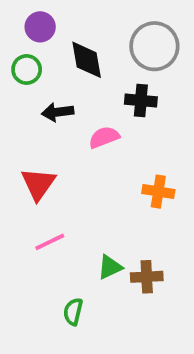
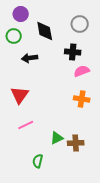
gray circle: (154, 46) -> (80, 24), size x0.7
pink semicircle: (104, 137) -> (82, 71), moved

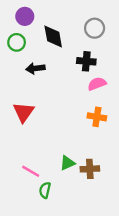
pink line: (26, 125) -> (31, 171), moved, turned 56

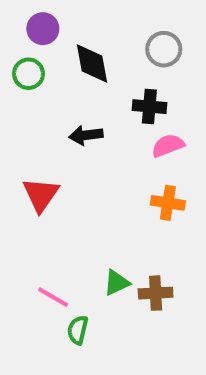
black arrow: (35, 68) -> (86, 135), moved

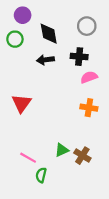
black arrow: (86, 135) -> (45, 60), moved
brown cross: (156, 293) -> (82, 156), turned 35

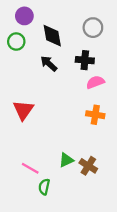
black arrow: (45, 60) -> (49, 64), turned 49

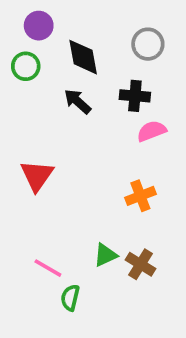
orange cross: (95, 115) -> (140, 196), moved, turned -30

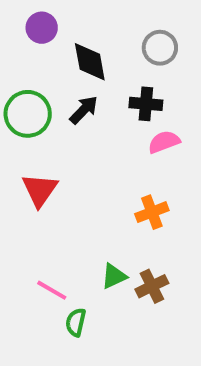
green circle: (26, 66) -> (28, 114), moved, size x1.5
black arrow: (78, 101) -> (84, 110), turned 92
brown cross: (140, 264) -> (152, 286), turned 32

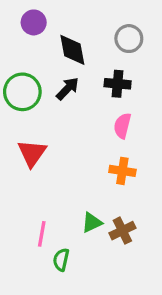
pink semicircle: (164, 142) -> (122, 126), moved, turned -55
orange cross: (152, 212) -> (122, 171), turned 30
pink line: (52, 290) -> (42, 234), turned 70

